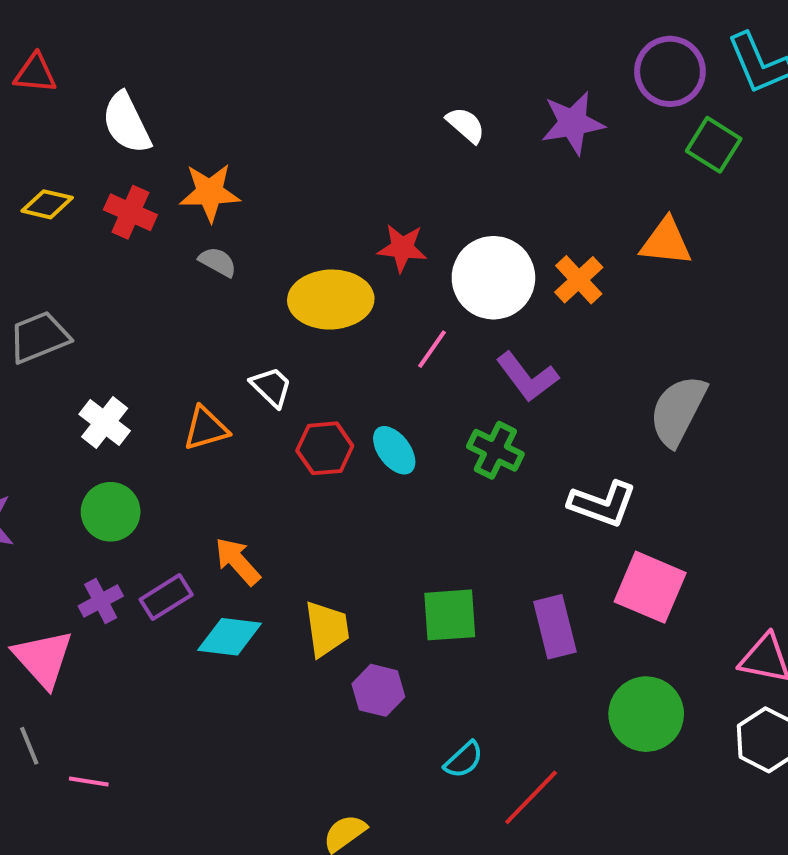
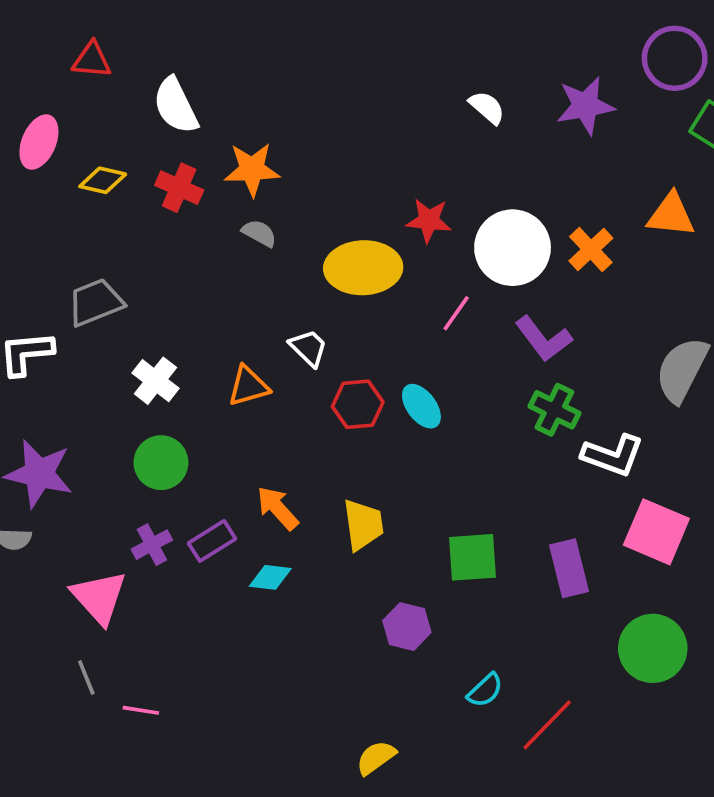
green cross: (495, 450) -> (554, 410), moved
yellow trapezoid: (327, 629) -> (363, 525), moved
cyan diamond: (230, 637) -> (270, 577), size x0.7

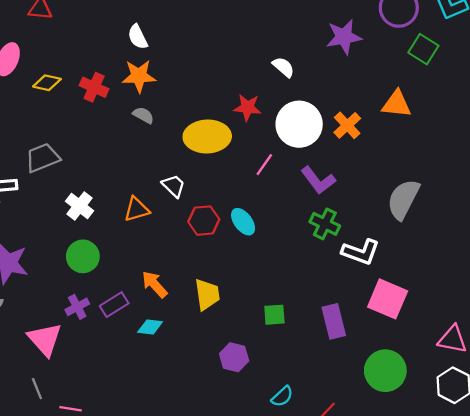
white semicircle: (176, 106) -> (138, 37), moved, size x0.7
white semicircle: (487, 107) -> (283, 67), moved
green square: (472, 557) -> (274, 315), size x0.7

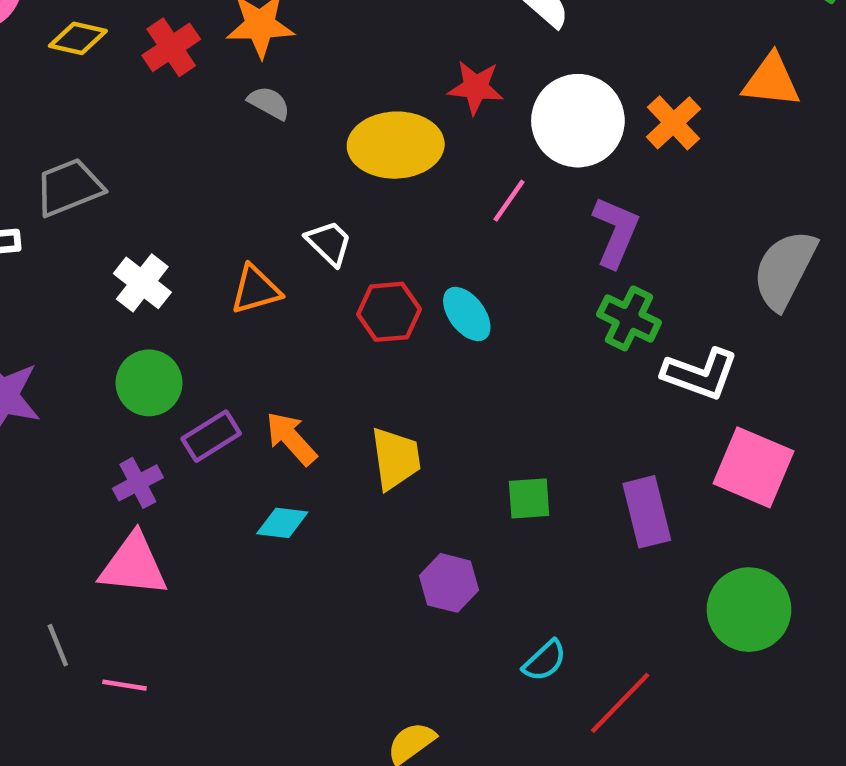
red cross: (94, 87) -> (171, 47), turned 32
purple L-shape: (318, 180) -> (616, 232), turned -120
purple rectangle: (114, 305) -> (211, 436), moved
pink triangle: (45, 339) -> (133, 565), moved, turned -42

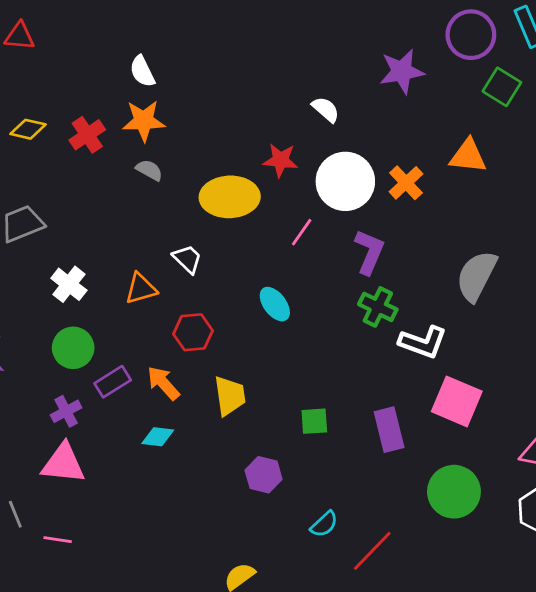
red hexagon: (389, 312) -> (193, 332), moved

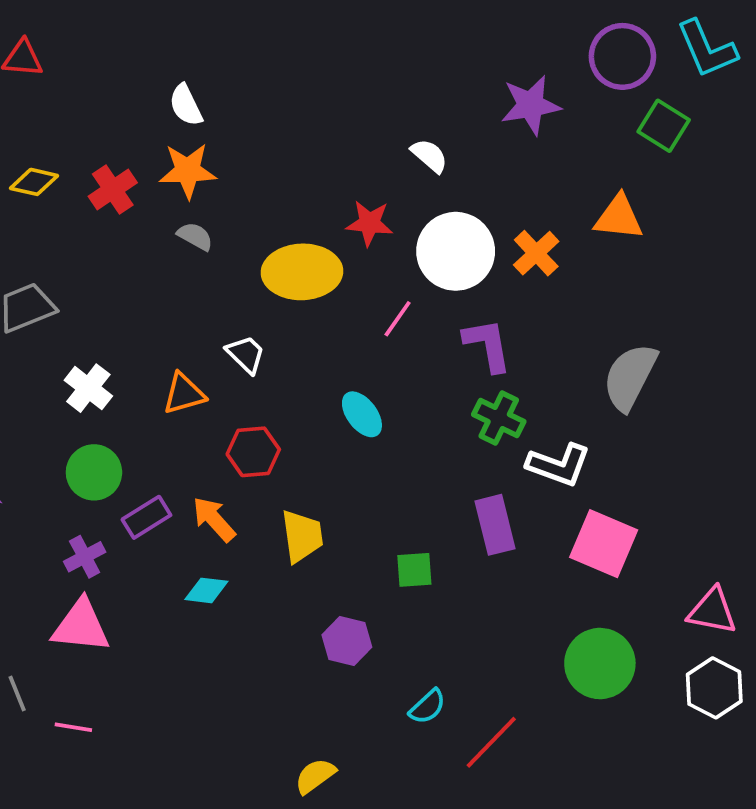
purple L-shape: (369, 252) -> (487, 345), turned -33
purple rectangle: (389, 430) -> (495, 525), moved

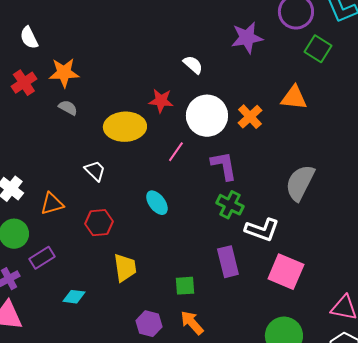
white semicircle: (186, 105) -> (29, 38), moved
orange triangle: (184, 394) -> (52, 204), moved
orange arrow: (214, 519) -> (192, 323), moved

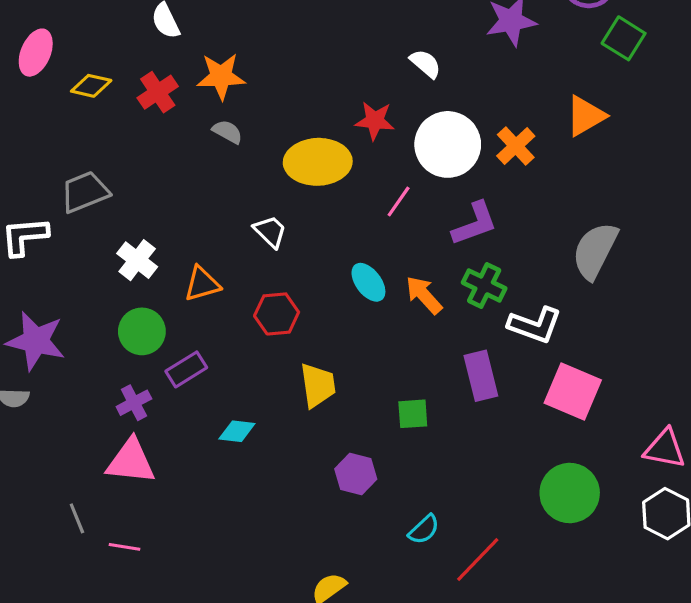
orange triangle: (294, 98) -> (586, 116), turned -36
purple L-shape: (224, 166) -> (475, 224), turned 80
orange arrow: (192, 323) -> (424, 295), moved

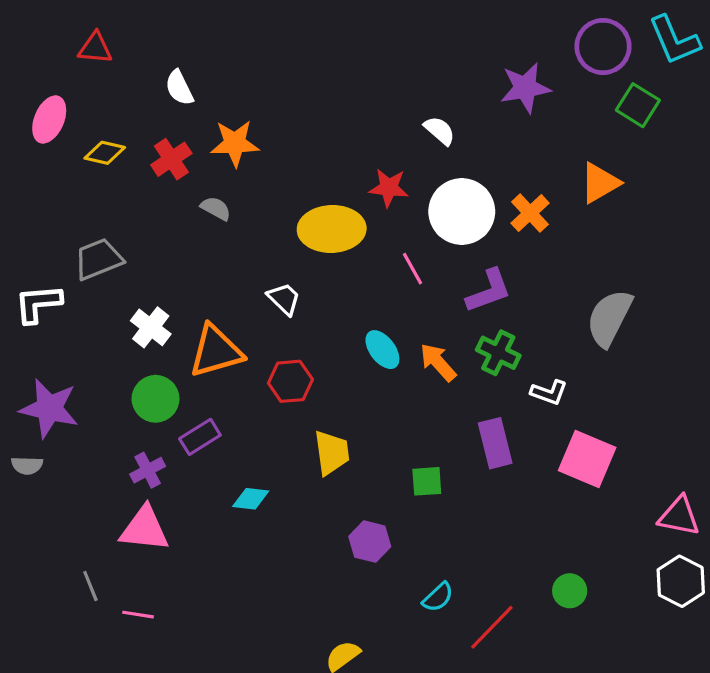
gray semicircle: (227, 132) -> (216, 208), moved
pink line: (399, 201) -> (413, 269), turned -64
orange triangle: (202, 284) -> (216, 351), size x1.5
white L-shape: (535, 325) -> (549, 392), size x0.7
green circle: (570, 493) -> (570, 591), moved, size x0.6

